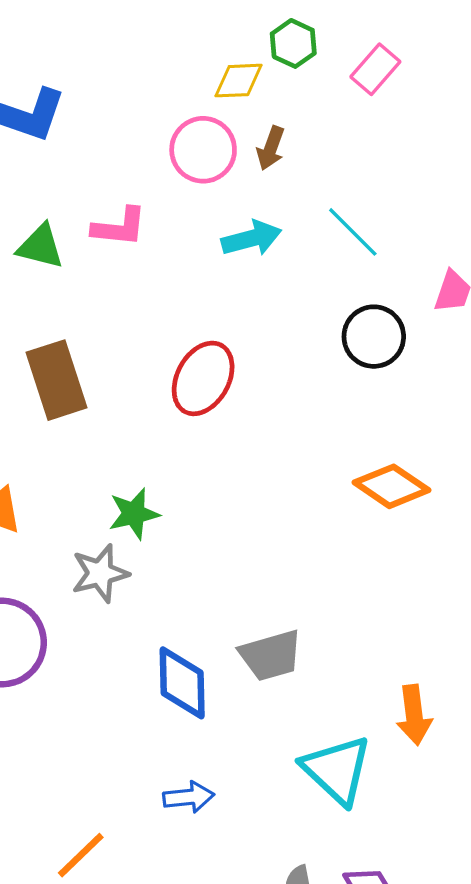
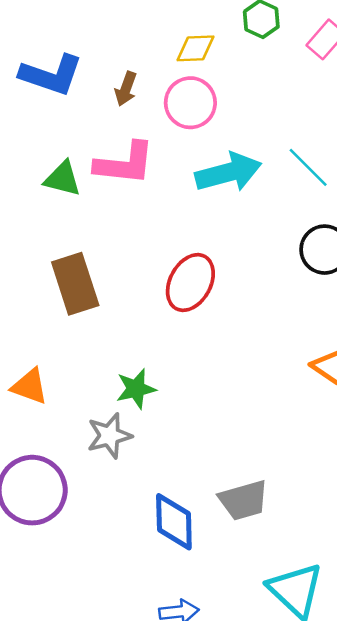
yellow diamond: (239, 81) -> (195, 48), moved
brown arrow: (271, 148) -> (126, 89), moved
pink L-shape: (119, 227) -> (125, 164), size x1.4
cyan arrow: (251, 238) -> (228, 172), size x1.4

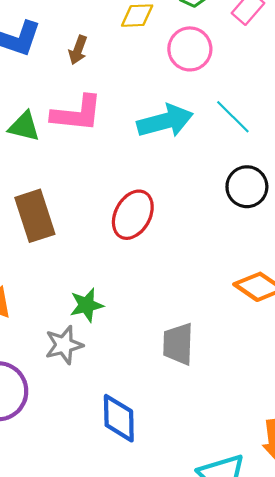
pink circle: (190, 103) -> (190, 49), moved
gray trapezoid: (244, 500) -> (178, 344), moved, turned 108

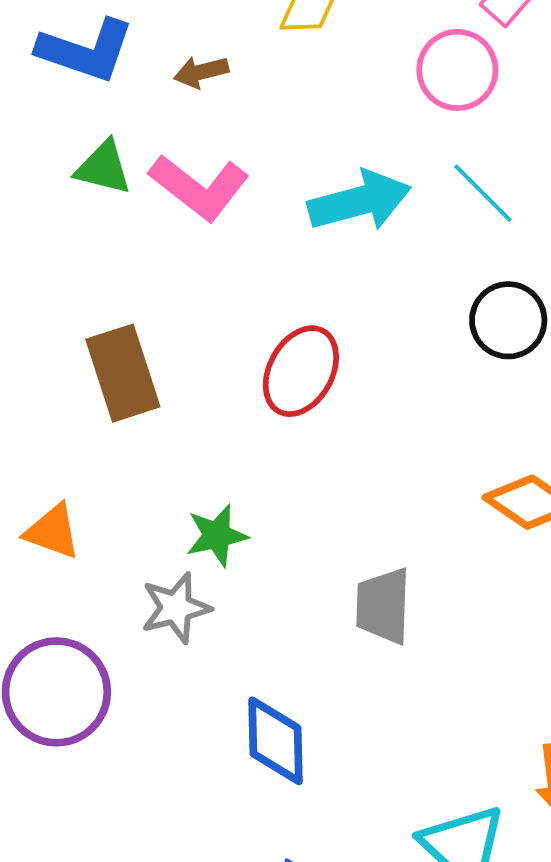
pink circle: (190, 49) -> (457, 70), moved
brown arrow: (78, 50) -> (201, 72), turned 56
pink L-shape: (77, 114) -> (199, 187), turned 32
green triangle: (24, 126) -> (103, 168), moved

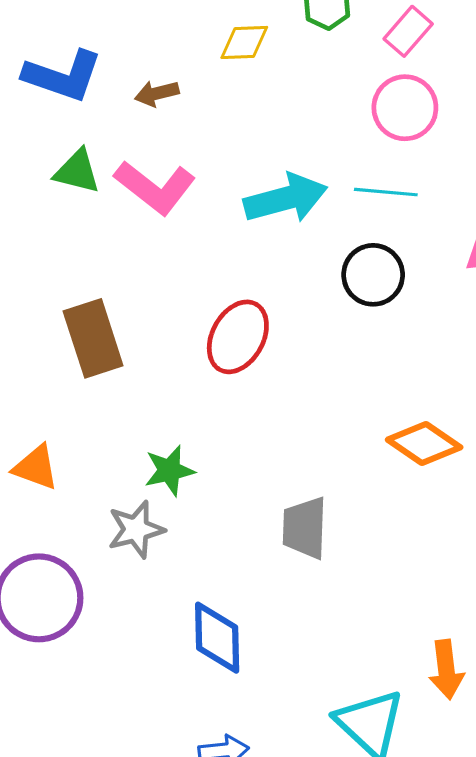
pink circle: (457, 70) -> (405, 108), moved
cyan line: (483, 193) -> (386, 192), turned -40
black circle: (508, 320) -> (373, 275), moved

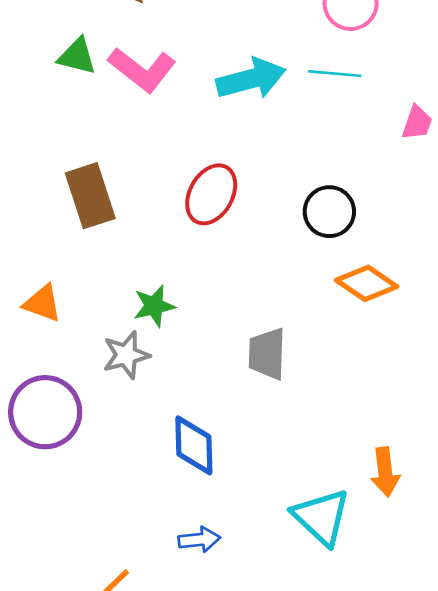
black circle: (373, 275) -> (329, 212), moved

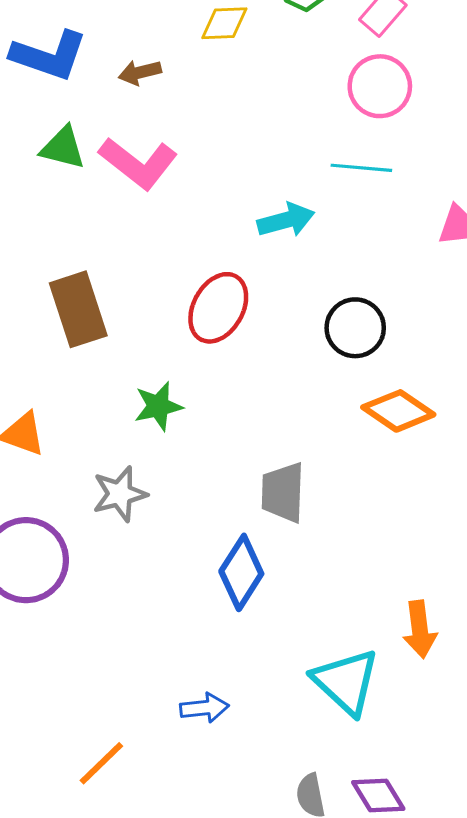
cyan arrow: (251, 79) -> (286, 220), moved, size x0.7
green star: (154, 306) -> (158, 406), moved
blue diamond: (194, 445) -> (241, 572), moved, turned 34

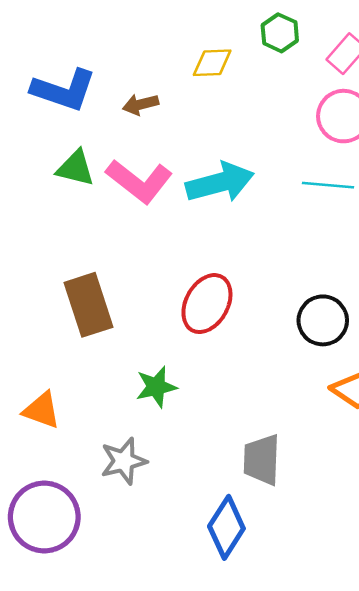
cyan arrow: (286, 220) -> (220, 182), moved, size x1.4

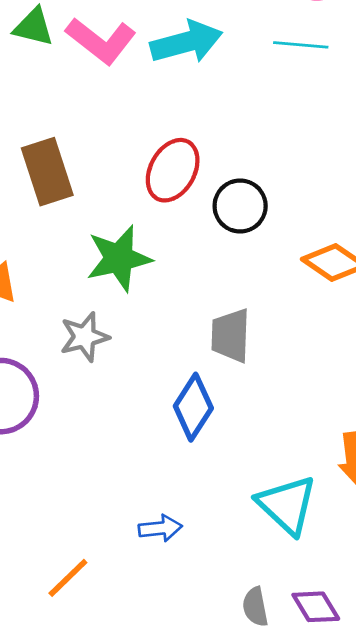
black circle: (323, 320) -> (240, 206), moved
green star: (156, 387) -> (119, 258), size x1.5

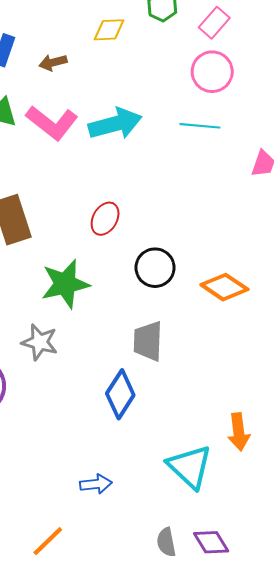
red ellipse: (173, 170) -> (105, 219), size x0.7
black circle: (240, 206) -> (155, 268), moved
gray star: (84, 337) -> (40, 342), turned 30
orange line: (68, 578) -> (48, 541), moved

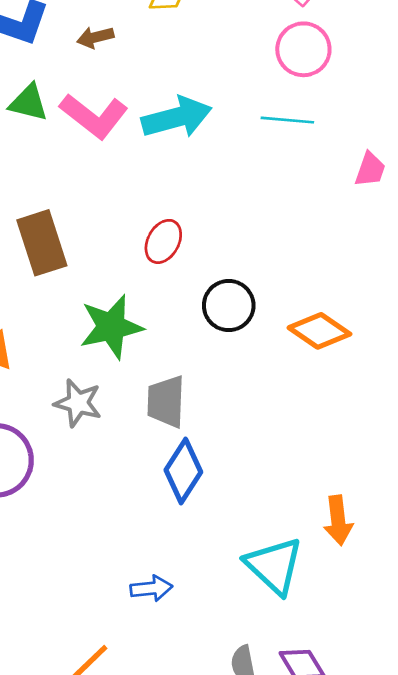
gray trapezoid: (148, 341) -> (166, 402), moved

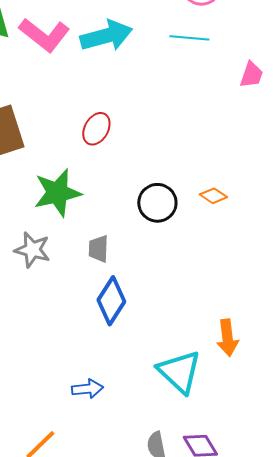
black circle: (229, 306) -> (157, 203), moved
orange diamond: (319, 331) -> (213, 196), size x0.6
gray trapezoid: (166, 402) -> (98, 249), size x0.7

